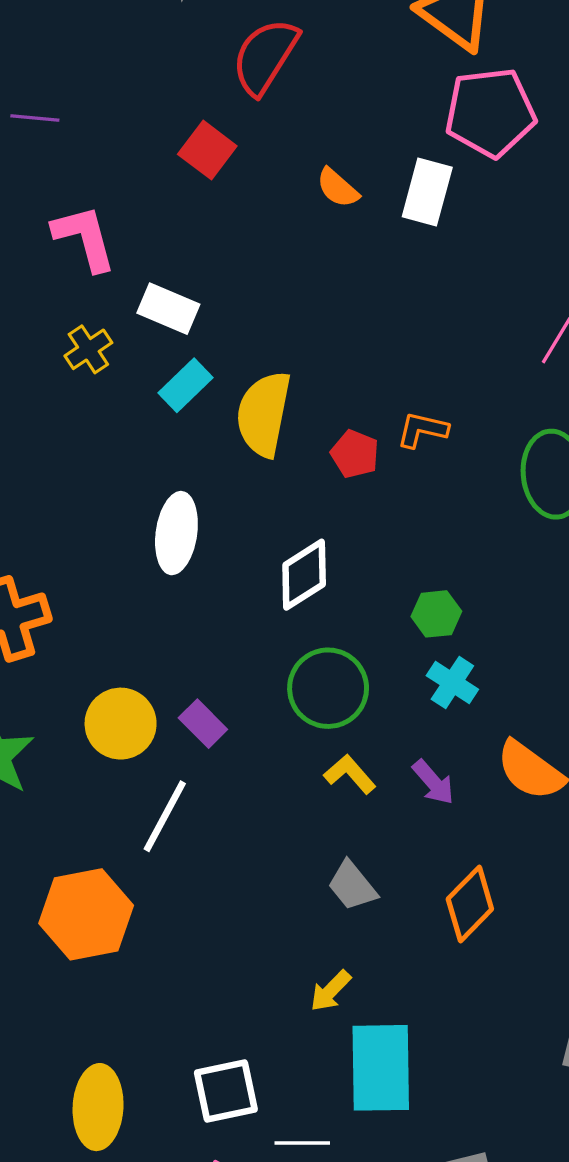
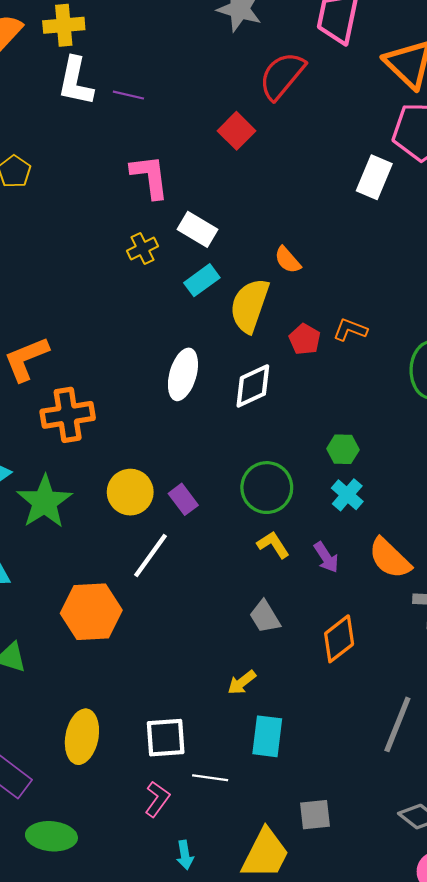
orange semicircle: (338, 188) -> (288, 260), moved
white diamond: (304, 575) -> (253, 386), moved
cyan rectangle: (381, 1068) -> (267, 736), size x0.7

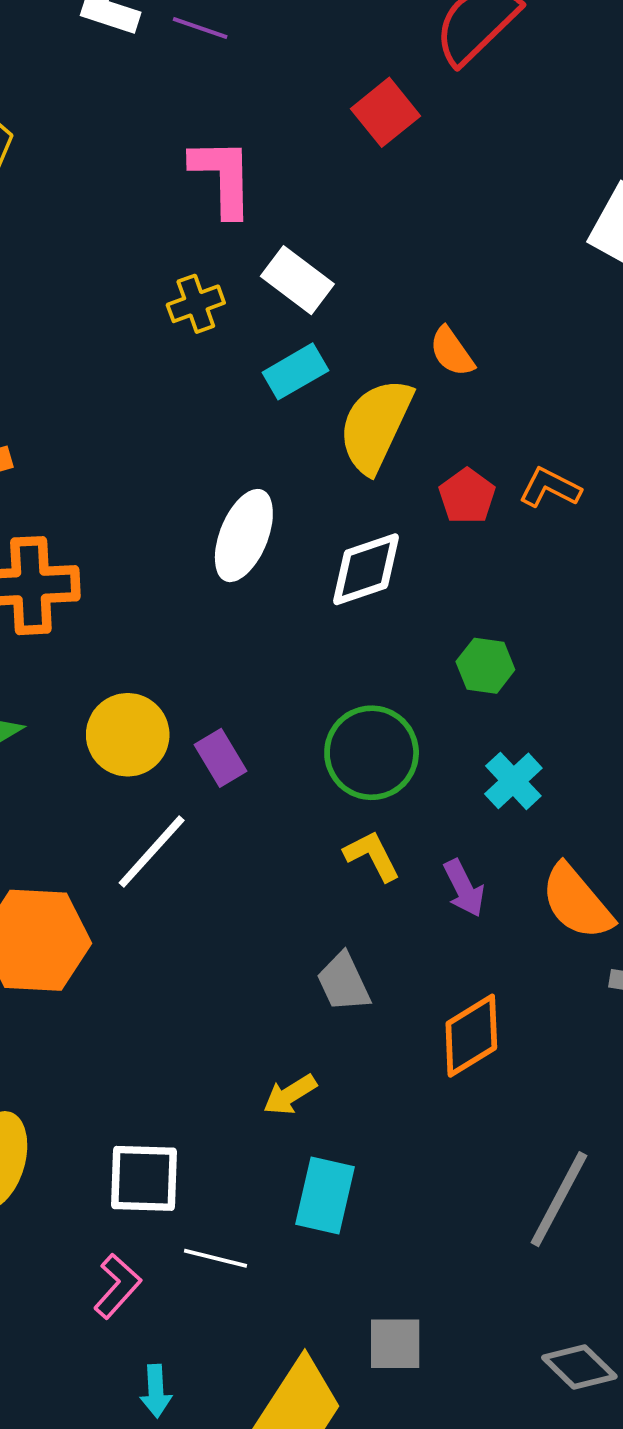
green hexagon: (343, 449) -> (485, 666), moved

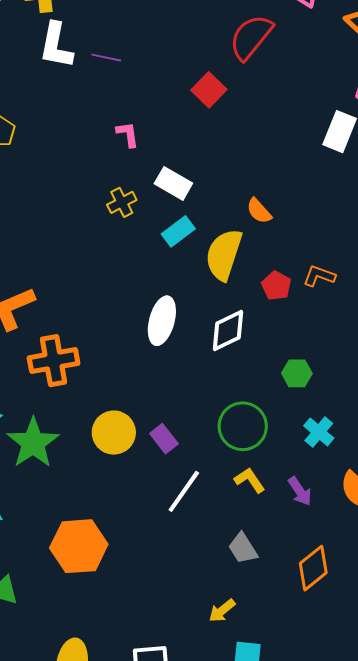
pink L-shape: (222, 177) -> (128, 134), size x0.6
white line: (152, 852) -> (184, 491), moved

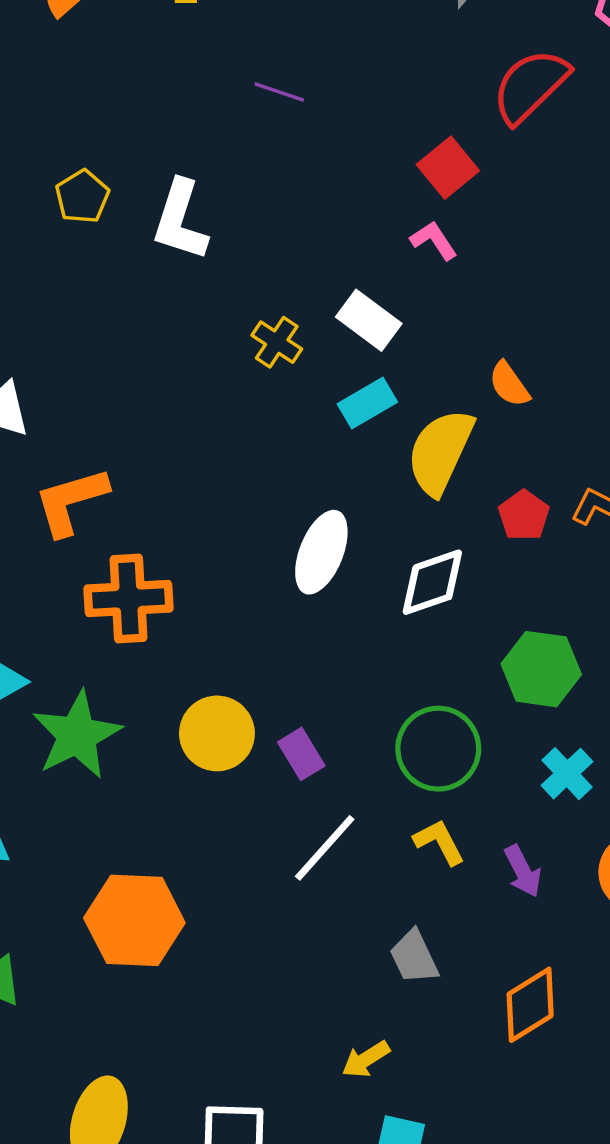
white L-shape: (56, 45) -> (180, 220), moved
pink L-shape: (128, 134) -> (434, 240), moved, turned -32
yellow cross: (122, 202) -> (277, 342), turned -36
green hexagon: (297, 373) -> (541, 669), size x1.5

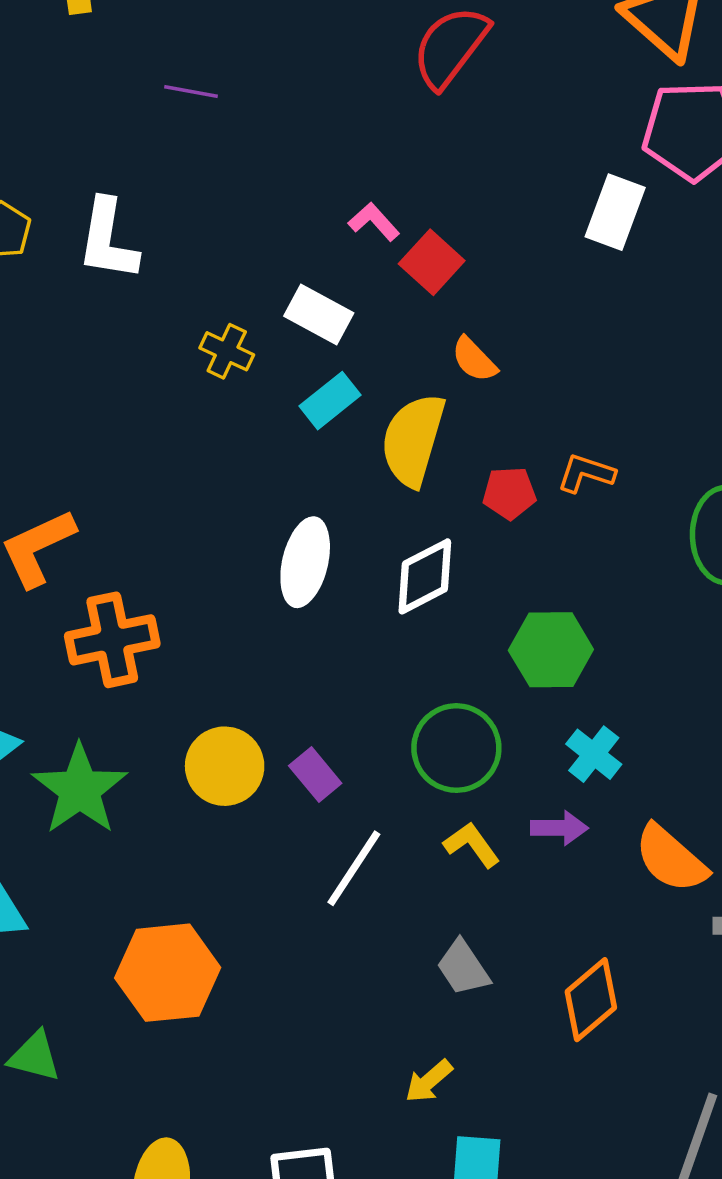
red square: (448, 168) -> (432, 262), moved
red pentagon: (524, 515) -> (509, 493), turned -30
purple arrow: (523, 871) -> (559, 828), moved, turned -54

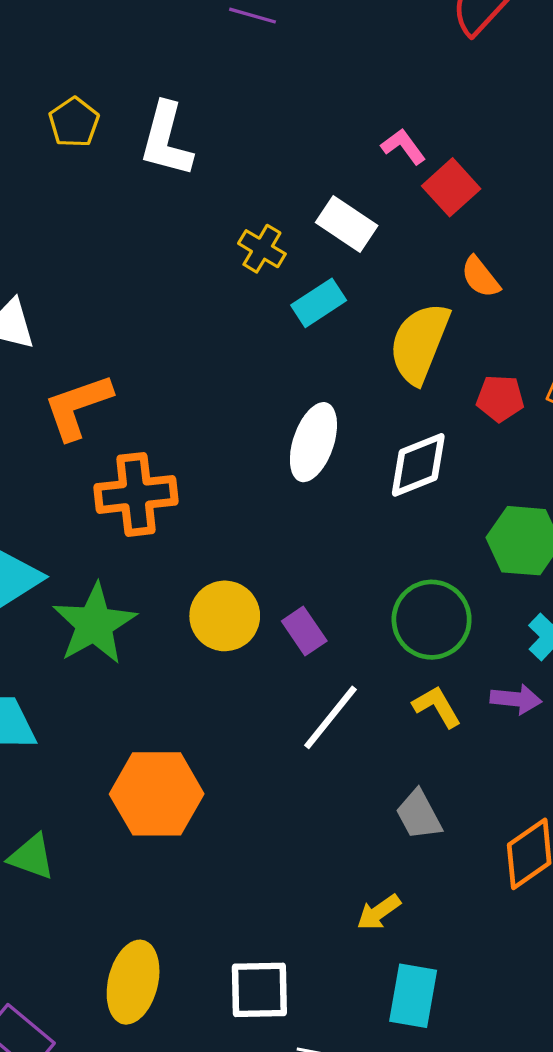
cyan rectangle: (330, 401) -> (319, 303), moved

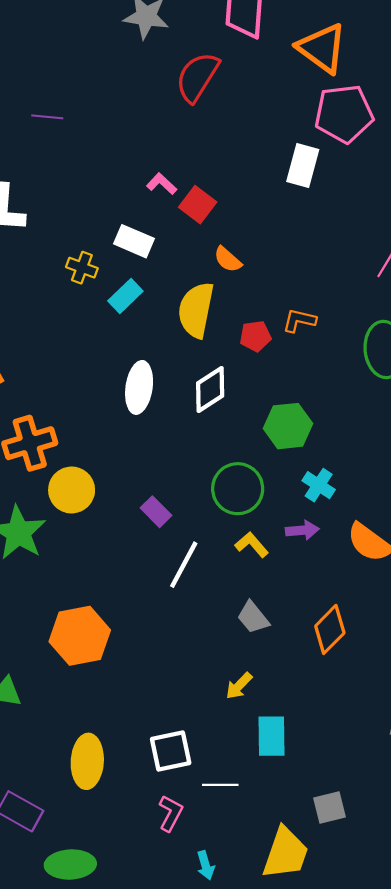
yellow circle: (225, 616) -> (72, 490), moved

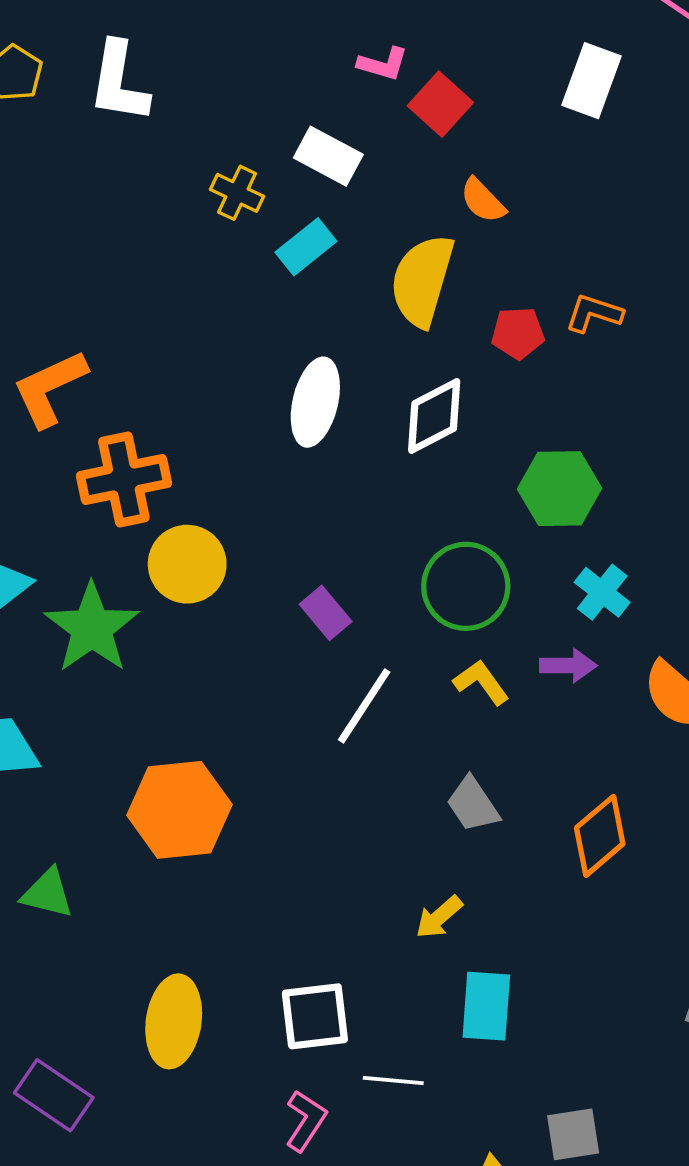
white rectangle: (303, 166) -> (591, 81), moved
pink L-shape: (162, 184) -> (383, 64), turned 148

